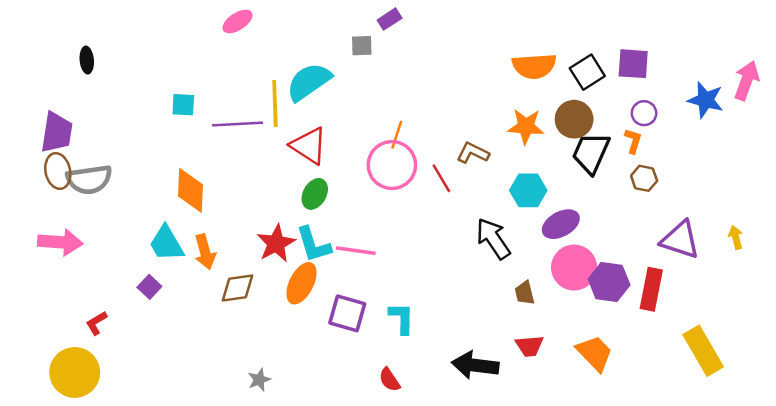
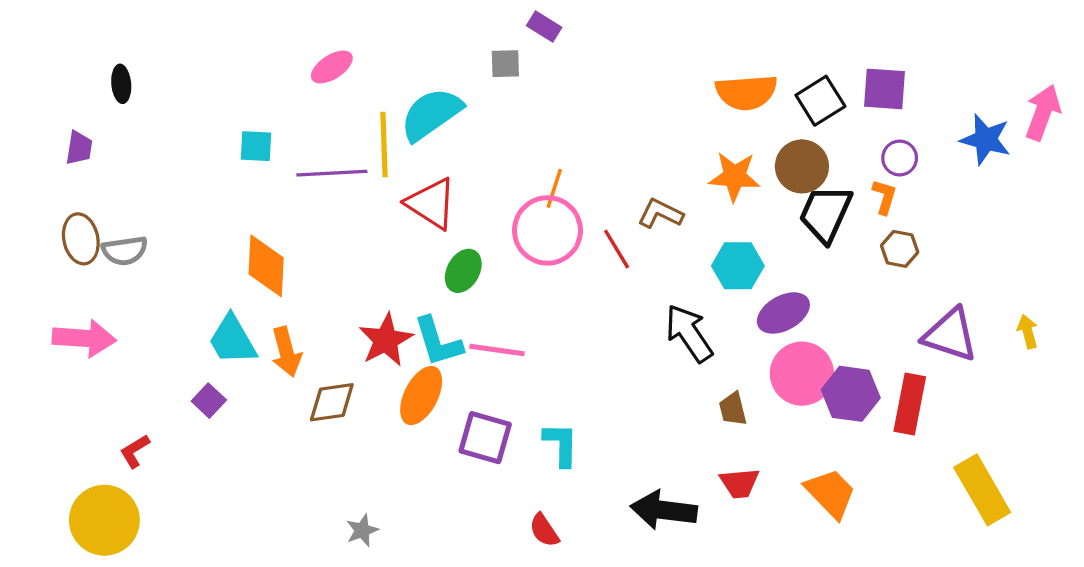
purple rectangle: (390, 19) -> (544, 27), turned 65
pink ellipse: (238, 21) -> (332, 67), moved
purple trapezoid: (57, 132) -> (79, 148), moved, size x0.6
gray semicircle: (89, 179) -> (125, 251), size x0.7
green ellipse: (315, 194) -> (463, 271), moved

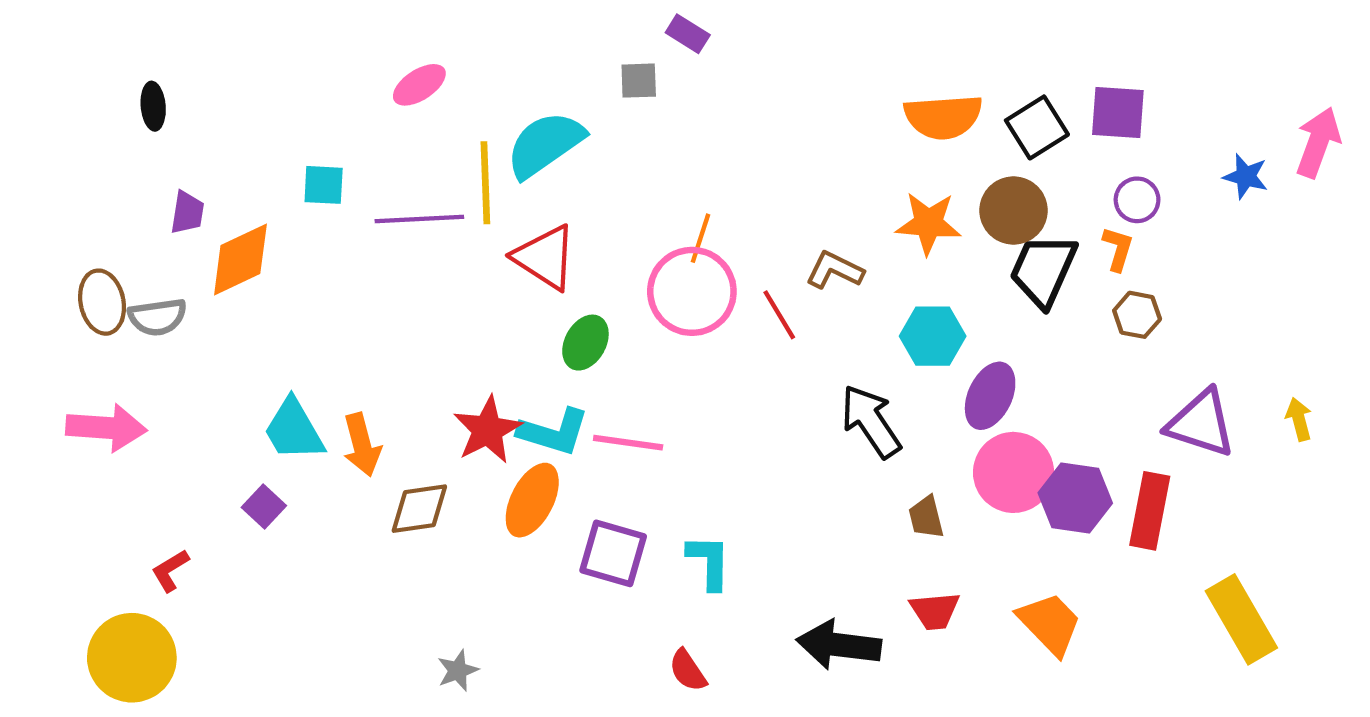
blue star: (986, 139) -> (1246, 176), size x0.7
purple trapezoid: (79, 148) -> (187, 213), moved
orange diamond: (266, 266) -> (240, 259), moved, turned 62
purple ellipse: (783, 313) -> (990, 396), turned -36
cyan L-shape: (438, 342) -> (554, 432), turned -56

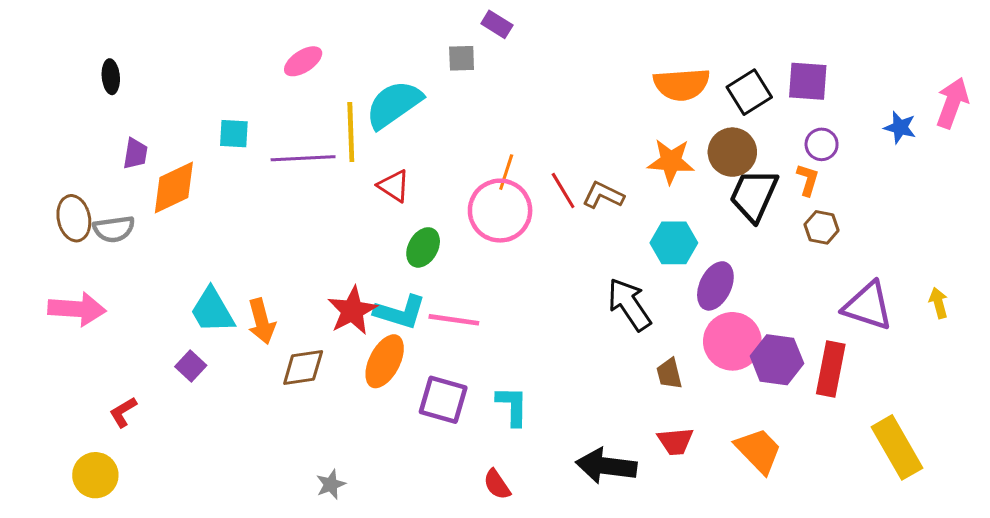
red triangle: (545, 257) -> (394, 186), size x0.7
red line: (779, 315) -> (563, 191), moved
yellow circle: (132, 658) -> (95, 475), size x0.7

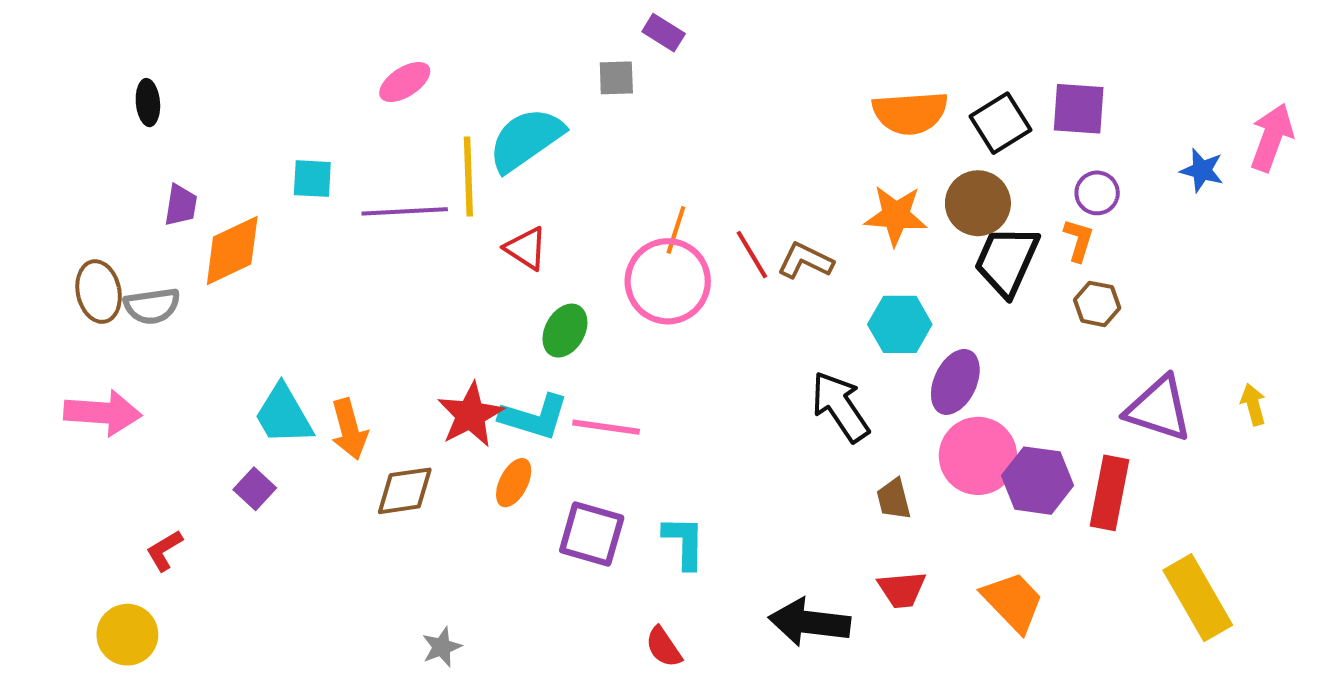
orange ellipse: (385, 361) -> (514, 483), size x0.7

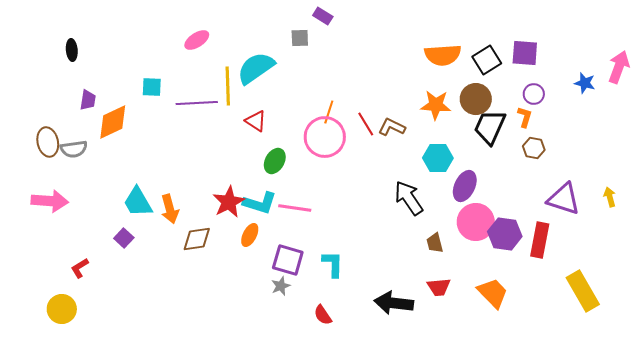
gray star: (442, 647) -> (281, 286), moved

